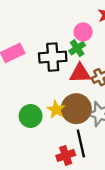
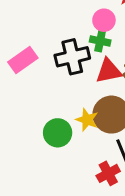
green cross: (77, 48) -> (100, 41), turned -35

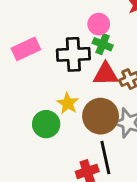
pink circle: (104, 20) -> (99, 24), moved
yellow star: (87, 120) -> (68, 103), moved

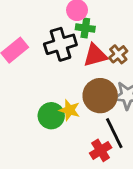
yellow star: (68, 103) -> (70, 110), moved

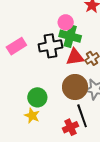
green cross: (85, 28) -> (70, 36), size x1.5
yellow star: (70, 110) -> (32, 116), moved

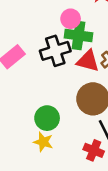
red triangle: (75, 57) -> (88, 61), turned 30
red cross: (70, 127) -> (94, 150), turned -35

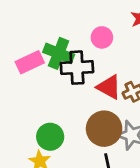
green cross: (79, 35) -> (59, 53), moved

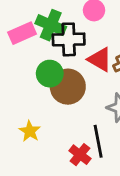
brown circle: (104, 129) -> (68, 87), moved
green circle: (50, 137) -> (50, 74), moved

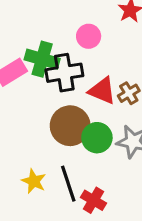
green circle: (50, 74) -> (97, 138), moved
black line: (98, 141) -> (68, 184), moved

